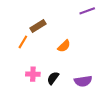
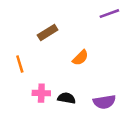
orange line: (23, 42) -> (20, 64), moved, turned -48
black semicircle: (53, 78) -> (67, 98), turned 64

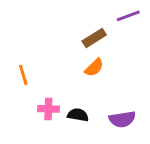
brown rectangle: (48, 32) -> (94, 38), moved

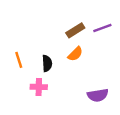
purple line: (128, 16) -> (102, 28), moved
black semicircle: (78, 115) -> (47, 63), moved, turned 77

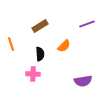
brown rectangle: (75, 30) -> (40, 26), moved
orange line: (19, 60) -> (11, 44), moved

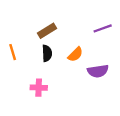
black semicircle: (40, 54) -> (47, 53), moved
purple semicircle: (83, 81) -> (98, 71), moved

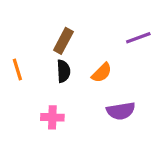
brown rectangle: (47, 31) -> (63, 41), turned -30
purple semicircle: (98, 71) -> (121, 111), moved

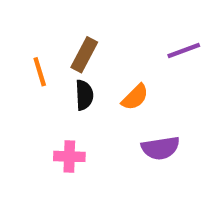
orange line: (17, 70) -> (40, 72), moved

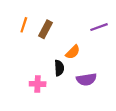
orange line: (40, 72) -> (24, 25), moved, turned 35
black semicircle: (84, 95) -> (59, 68), moved

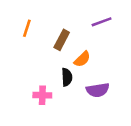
purple line: (99, 27) -> (102, 22), moved
brown rectangle: (45, 29) -> (62, 40), moved

